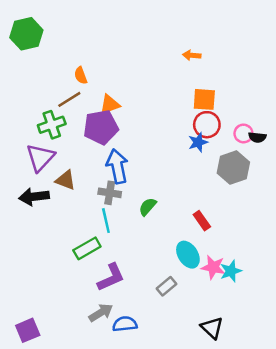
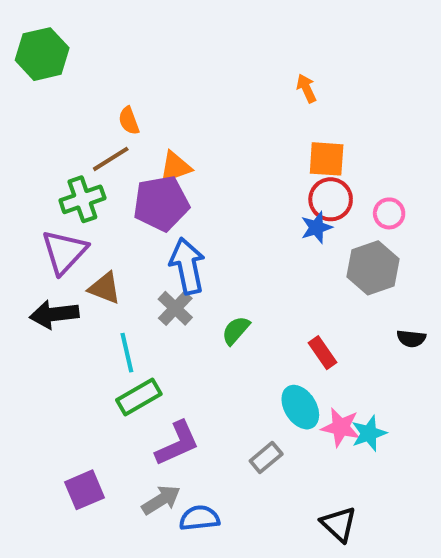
orange arrow: (192, 55) -> (306, 88), turned 60
black semicircle: (257, 137) -> (411, 339), moved
gray cross: (110, 193) -> (175, 308), turned 35
cyan line: (106, 221) -> (127, 353), moved
purple square: (28, 330) -> (84, 490), moved

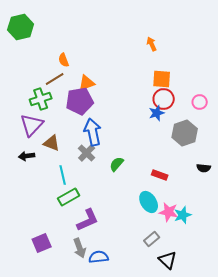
pink circle: (389, 213) -> (200, 102), moved
black arrow: (54, 314) -> (27, 156), size x0.7
red rectangle: (323, 353) -> (160, 175), turned -35
gray rectangle: (266, 458) -> (152, 239), moved
gray arrow: (161, 500) -> (80, 248), turned 102

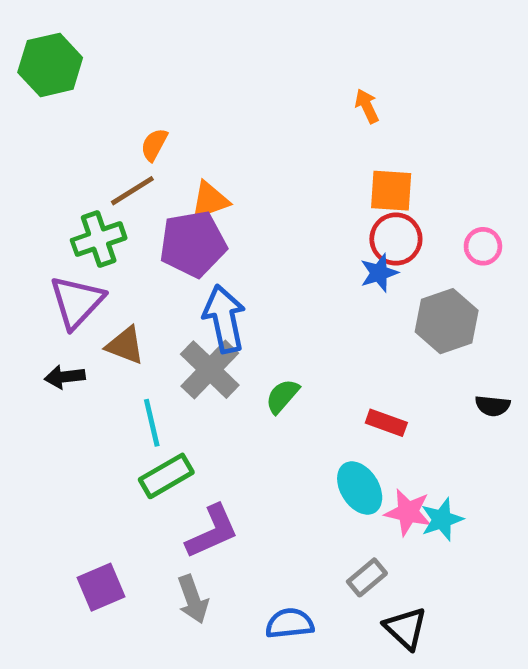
orange semicircle: (64, 60) -> (154, 145), turned 48
gray cross: (87, 153) -> (210, 370), size x1.4
blue semicircle: (99, 257) -> (290, 623), moved

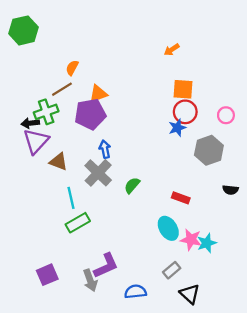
orange arrow: (367, 106) -> (172, 50), turned -98
blue arrow: (224, 319) -> (105, 149), size x0.6
black arrow: (65, 377) -> (30, 123), moved
purple L-shape: (212, 532) -> (106, 266), moved

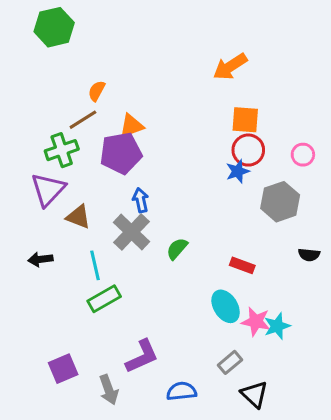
green hexagon: (23, 30) -> (54, 27), moved
orange arrow: (172, 50) -> (230, 67), size x1.6
black arrow: (30, 123) -> (40, 259), moved
gray arrow: (90, 280) -> (109, 390), moved

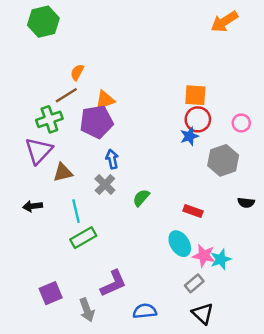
orange arrow: (230, 67) -> (224, 22), moved
brown triangle: (78, 217) -> (63, 172), turned -35
gray cross: (131, 232) -> (105, 184), size x0.7
gray rectangle: (230, 362) -> (194, 283), moved

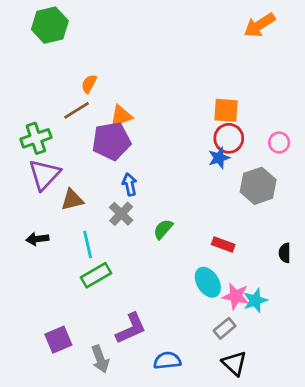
green cross: (49, 119) -> (36, 138), moved
black semicircle: (246, 203) -> (285, 253), moved, turned 84

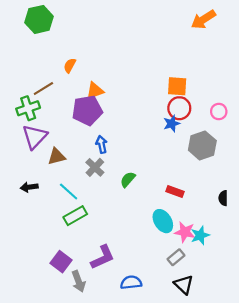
brown line: (76, 110) -> (43, 88), moved
cyan line: (88, 245) -> (69, 191), turned -35
purple square: (58, 340) -> (61, 262), moved, turned -30

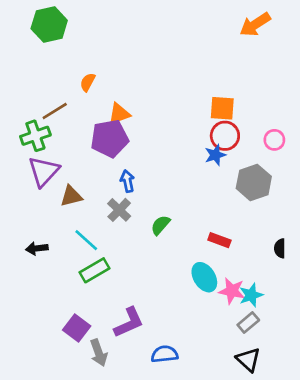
black arrow: (29, 187) -> (37, 248), moved
gray rectangle: (176, 257) -> (248, 323), moved
black triangle: (184, 285) -> (248, 360), moved

